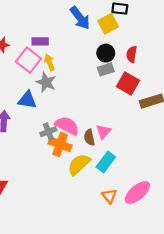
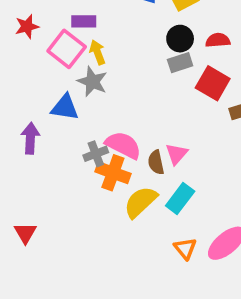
red semicircle: (132, 54) -> (218, 40), turned 77

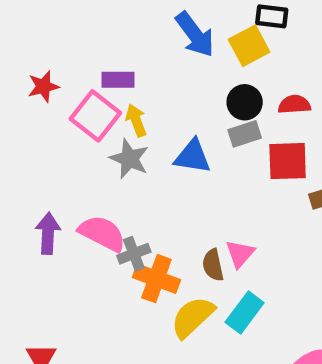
red square: (213, 83) -> (288, 161), turned -32
blue triangle: (65, 107) -> (193, 157), moved
pink semicircle: (123, 145) -> (102, 233), moved

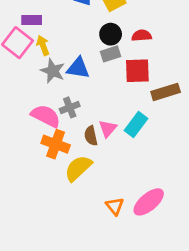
gray star: (129, 159) -> (53, 71), moved
pink semicircle: (102, 233) -> (46, 116), moved
gray cross: (134, 254) -> (70, 107), moved
cyan rectangle: (245, 312) -> (136, 124), moved

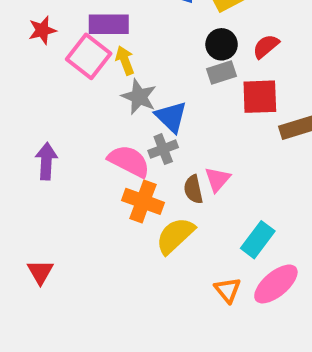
purple rectangle: (32, 20) -> (109, 24), size x1.4
red semicircle: (142, 36) -> (266, 46), turned -36
blue triangle: (78, 68) -> (171, 117), moved, turned 35
cyan rectangle: (136, 124) -> (258, 240), moved

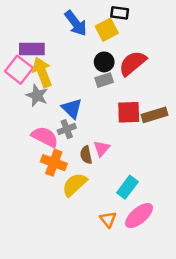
red semicircle: (266, 46) -> (133, 63), size x1.6
yellow arrow: (125, 60) -> (42, 72), size x1.6
gray star: (139, 97) -> (37, 96), moved
red square: (260, 97) -> (129, 112), moved

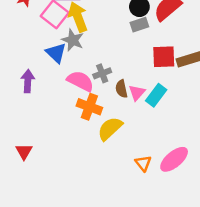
blue triangle: (72, 108) -> (56, 53), moved
brown semicircle: (86, 155) -> (121, 89), moved
cyan rectangle: (127, 187) -> (156, 95), moved

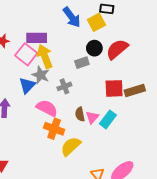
gray rectangle: (139, 25) -> (82, 63), moved
blue triangle: (56, 53) -> (27, 85), turned 30
gray cross: (102, 73) -> (64, 86), moved

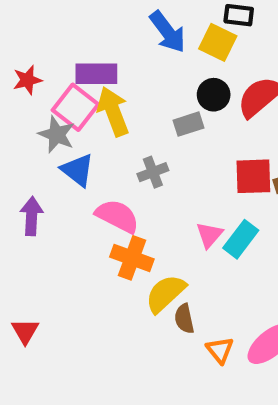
yellow square: (96, 22) -> (218, 42), turned -36
gray star: (41, 75) -> (57, 134), moved
blue triangle: (27, 85) -> (78, 170), turned -36
brown semicircle: (80, 114) -> (184, 319), moved

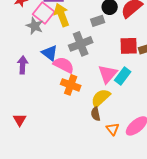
blue triangle: (78, 170) -> (50, 53), moved
gray cross: (153, 172) -> (81, 44), size x1.6
pink triangle: (209, 235) -> (108, 74), size x1.5
yellow semicircle: (165, 294) -> (101, 98), moved

